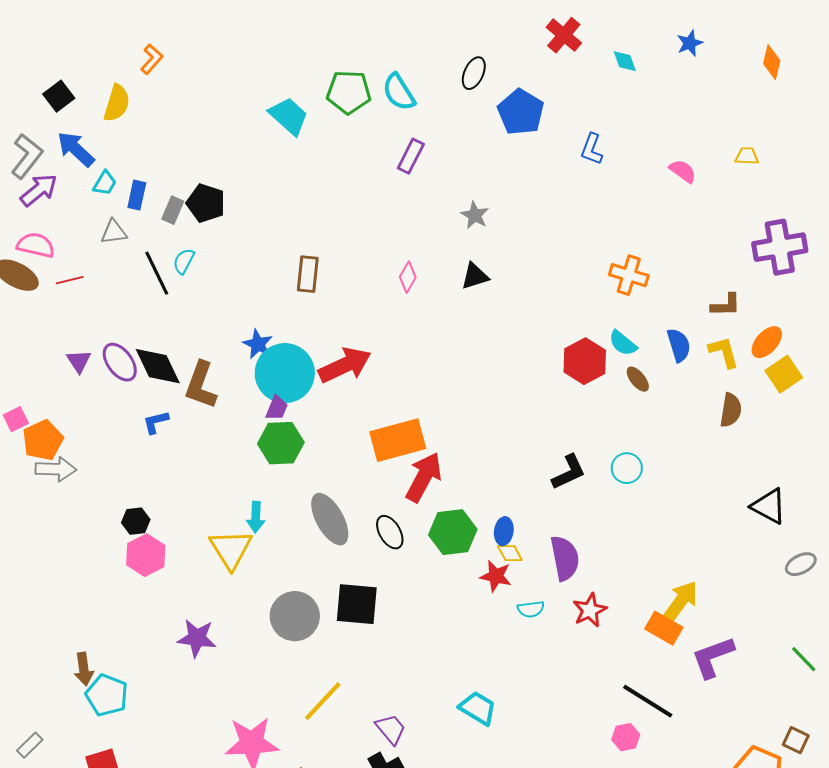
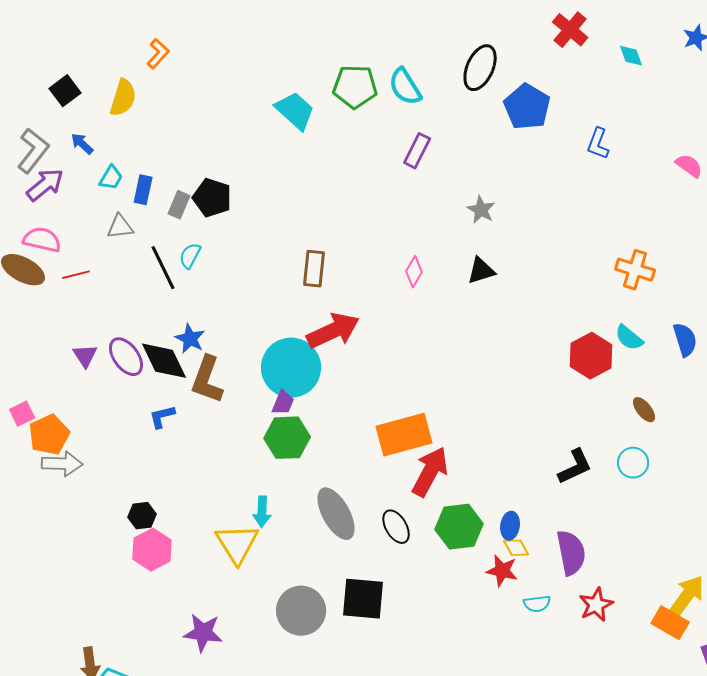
black ellipse: (474, 73) -> (480, 68), size x1.4
blue arrow: (76, 149) -> (82, 144), size x0.6
blue star: (258, 344) -> (190, 339), moved
red arrow: (345, 365) -> (333, 331), moved
brown ellipse: (638, 379) -> (644, 410), moved

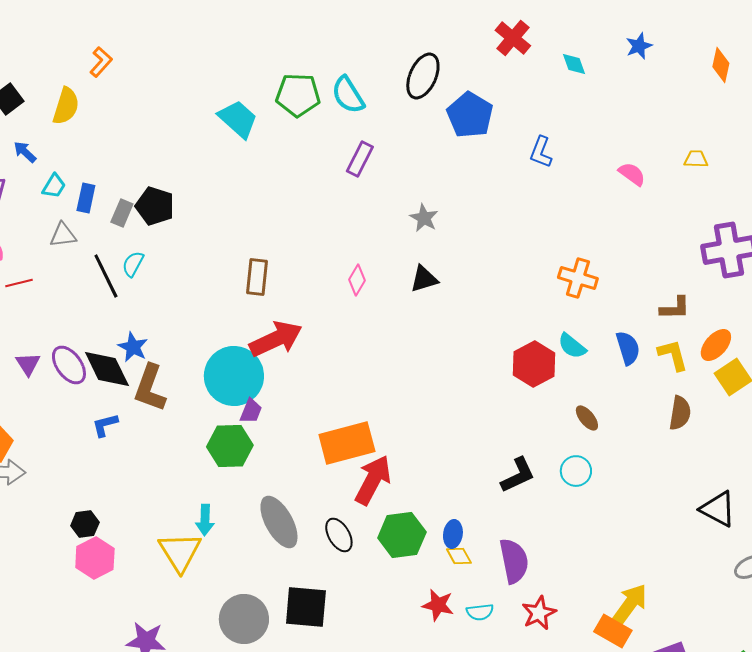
purple trapezoid: (283, 403) -> (251, 411), moved
red star: (502, 571) -> (438, 605), moved

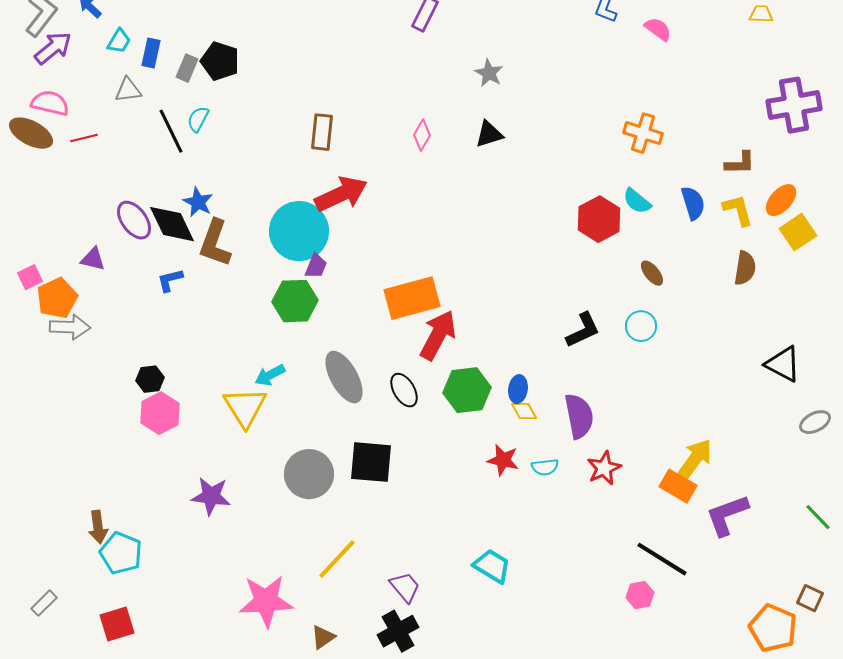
pink semicircle: (632, 174) -> (658, 29), moved
purple triangle: (28, 364) -> (93, 259), moved, turned -44
cyan arrow: (205, 520) -> (270, 375), turned 60

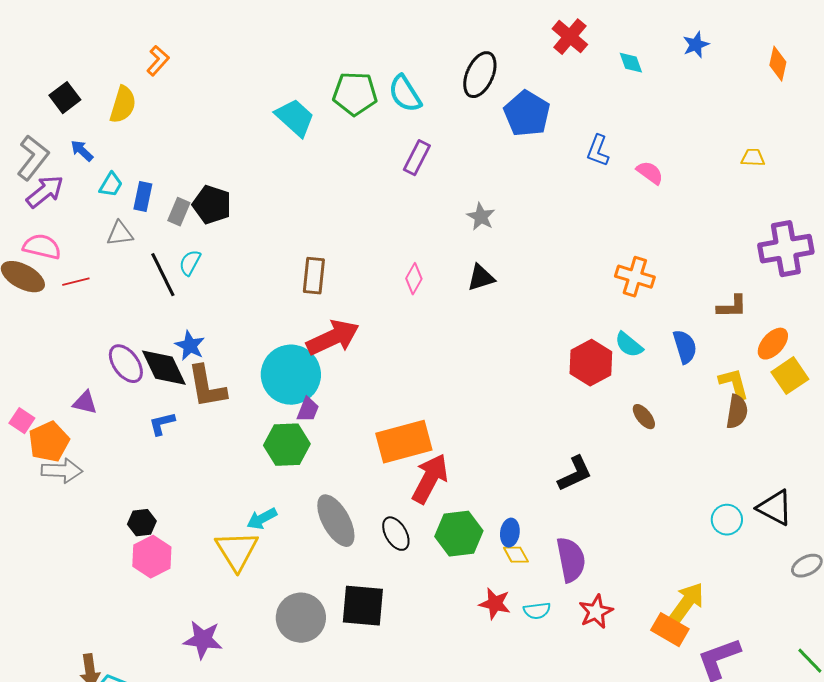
yellow L-shape: (738, 210) -> (734, 384), moved
brown L-shape: (215, 243) -> (207, 387), turned -30
pink square: (30, 277) -> (22, 421), turned -30
cyan circle: (641, 326) -> (727, 520), moved

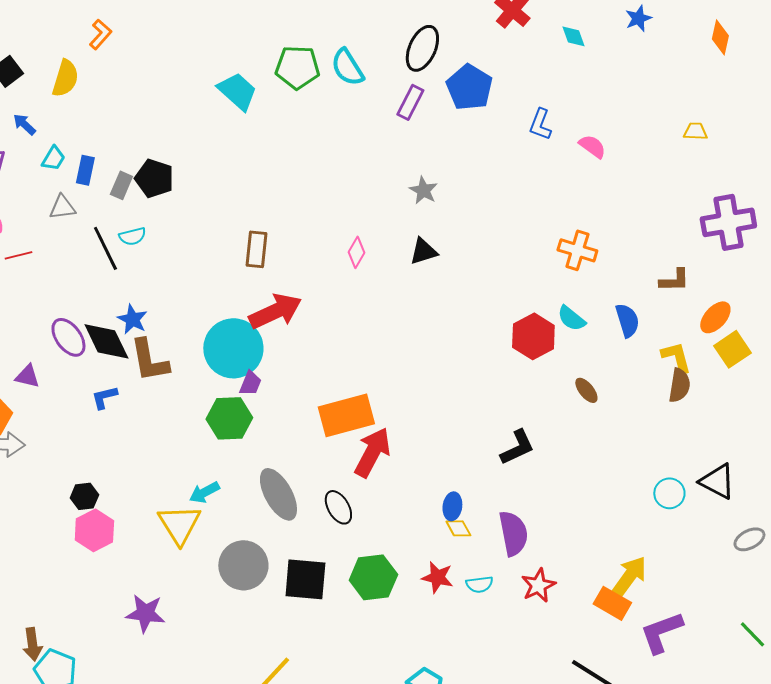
purple rectangle: (417, 158) -> (410, 102), moved
cyan semicircle: (190, 263) -> (132, 236), turned -132
green hexagon: (459, 534) -> (373, 577), moved
gray circle: (301, 618) -> (243, 565), moved

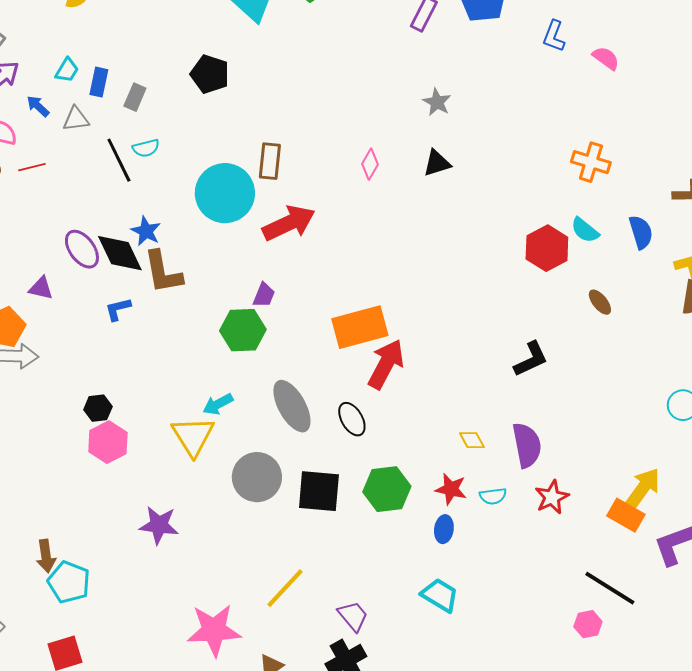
blue arrow: (24, 124) -> (38, 106), moved
black pentagon: (154, 178) -> (210, 74), moved
cyan circle: (233, 348) -> (225, 193), moved
blue ellipse: (452, 506) -> (444, 529), moved

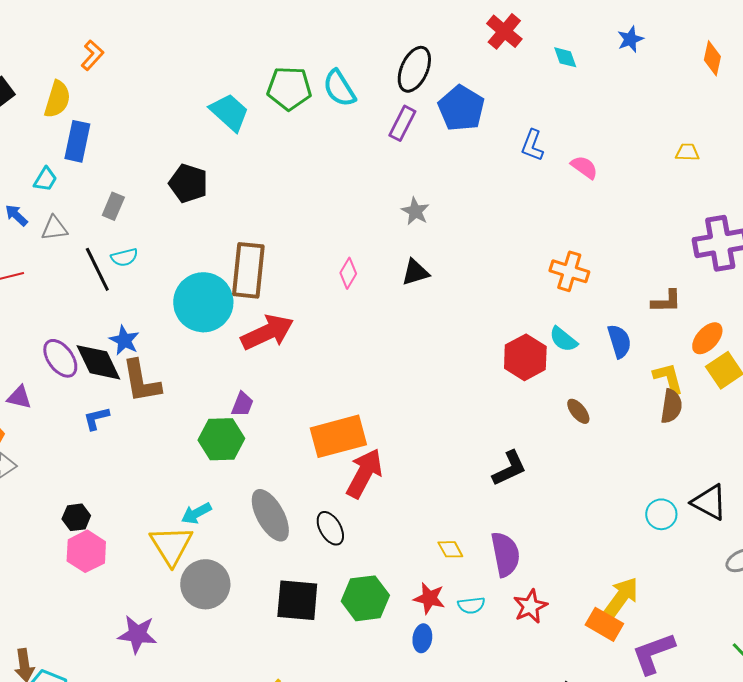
blue rectangle: (99, 82) -> (77, 141), moved, size x1.4
brown rectangle: (270, 161) -> (248, 270), size x1.5
gray circle: (257, 477) -> (205, 584), moved

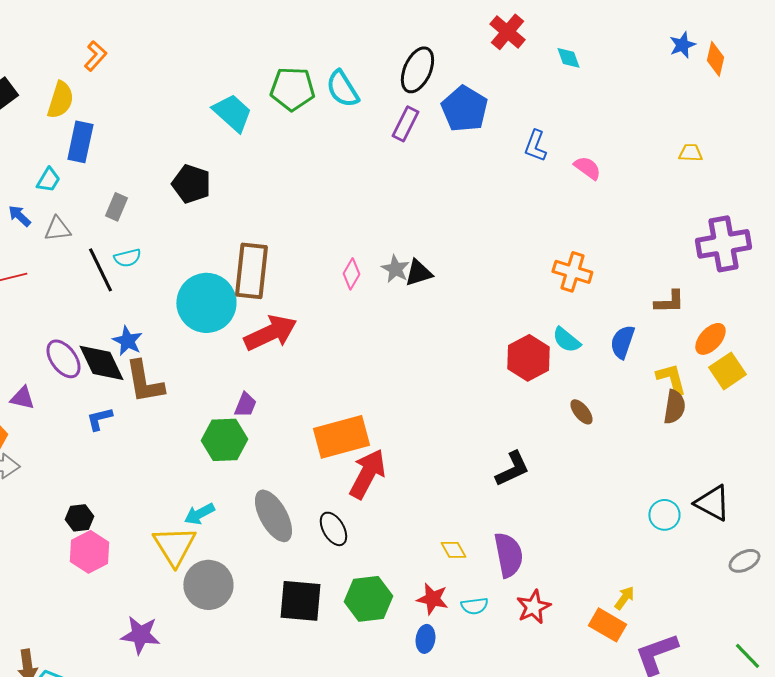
blue star: (630, 39) -> (682, 45), moved
gray star: (415, 211) -> (395, 269), moved
blue semicircle: (619, 341) -> (622, 342), turned -144
yellow arrow: (621, 597) -> (624, 598), size x0.6

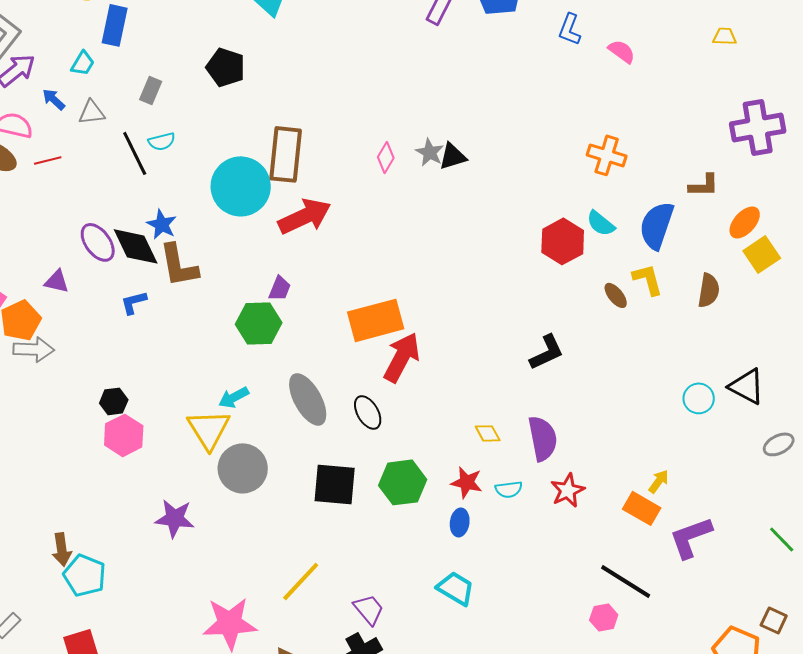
blue semicircle: (622, 342) -> (657, 225), size x1.4
yellow L-shape: (671, 379) -> (648, 279), moved

